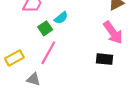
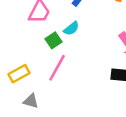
gray triangle: (33, 79) -> (31, 101), moved

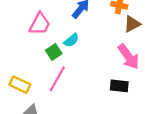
yellow rectangle: (19, 74) -> (20, 85), turned 54

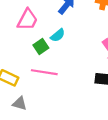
pink line: (57, 79) -> (44, 72), turned 70

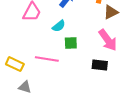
green square: (41, 46) -> (71, 43), moved, turned 32

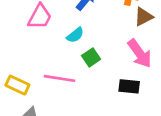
green square: (71, 43) -> (91, 57), turned -32

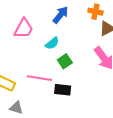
black rectangle: (129, 86) -> (63, 90), moved

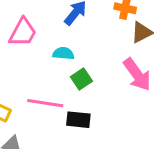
cyan semicircle: (52, 43) -> (63, 53), turned -136

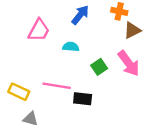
green square: (81, 79) -> (99, 67), moved

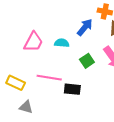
blue arrow: (80, 15) -> (85, 27), moved
pink trapezoid: (39, 30) -> (33, 42), moved

